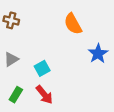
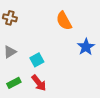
green rectangle: (16, 95) -> (14, 83), turned 32

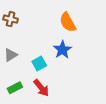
blue star: (86, 47) -> (62, 50), moved

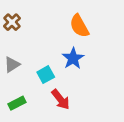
brown cross: (11, 19) -> (12, 22), turned 32
red arrow: (41, 88) -> (61, 99), moved

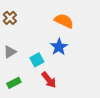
orange semicircle: (79, 26) -> (64, 21), turned 144

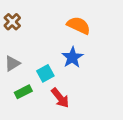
green rectangle: (14, 83) -> (23, 92), moved

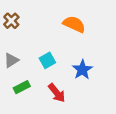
blue star: (72, 57) -> (82, 70), moved
cyan square: (45, 73) -> (47, 60), moved

